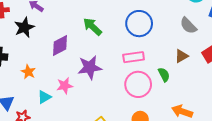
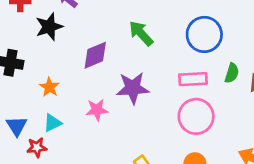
green semicircle: (164, 75) -> (232, 73), moved, turned 40
cyan triangle: (44, 97) -> (52, 123), moved

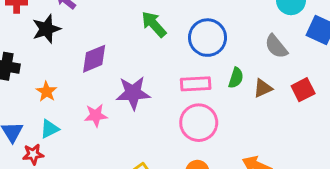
green arrow: (141, 33) -> (154, 24), moved

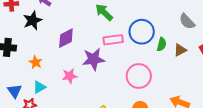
blue circle: (208, 38) -> (142, 32), moved
pink rectangle: (196, 84) -> (113, 40), moved

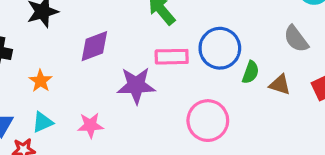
brown triangle: (180, 50) -> (280, 85), turned 40
pink star: (70, 76) -> (90, 125), moved

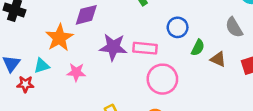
blue circle: (220, 48) -> (178, 27), size x0.7
pink rectangle: (172, 57) -> (145, 48), moved
orange star: (40, 81) -> (59, 38), moved, size x1.6

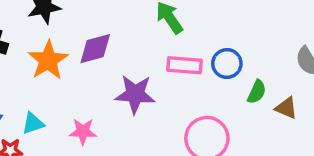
orange star: (59, 38) -> (48, 60), moved
pink rectangle: (145, 48) -> (184, 65), moved

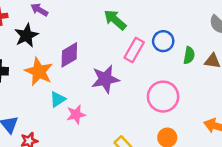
pink rectangle: (184, 65) -> (134, 50), turned -50
cyan triangle: (33, 123) -> (58, 99), moved

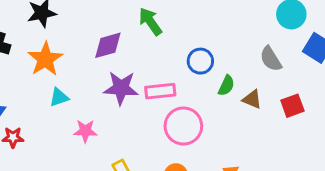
pink rectangle: (134, 50) -> (160, 91), moved, turned 40
purple diamond: (69, 55) -> (108, 45), moved
pink star: (76, 114) -> (85, 131), moved

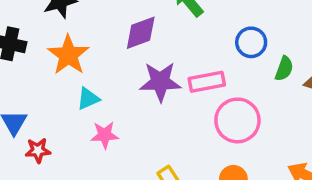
pink star: (85, 131) -> (105, 135), moved

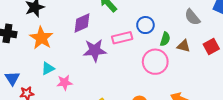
pink rectangle: (207, 82) -> (122, 38), moved
cyan triangle: (88, 99) -> (48, 69), moved
pink circle: (237, 120) -> (155, 62), moved

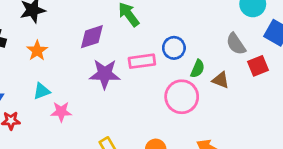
orange star: (41, 38) -> (37, 51), size x0.7
red square: (211, 47) -> (258, 66), moved

